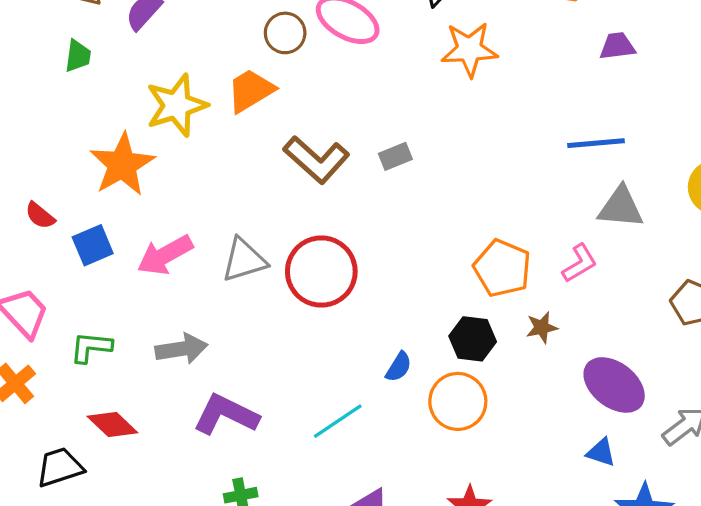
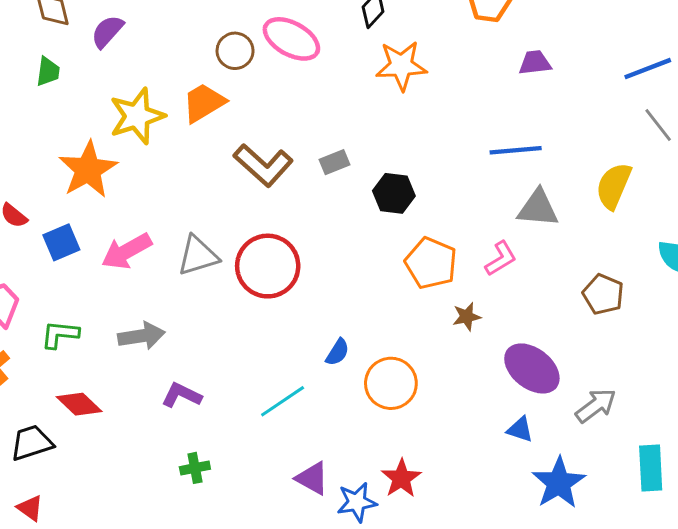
black hexagon: (473, 339) -> (394, 193), moved
purple L-shape: (226, 415) -> (182, 395), size x0.7

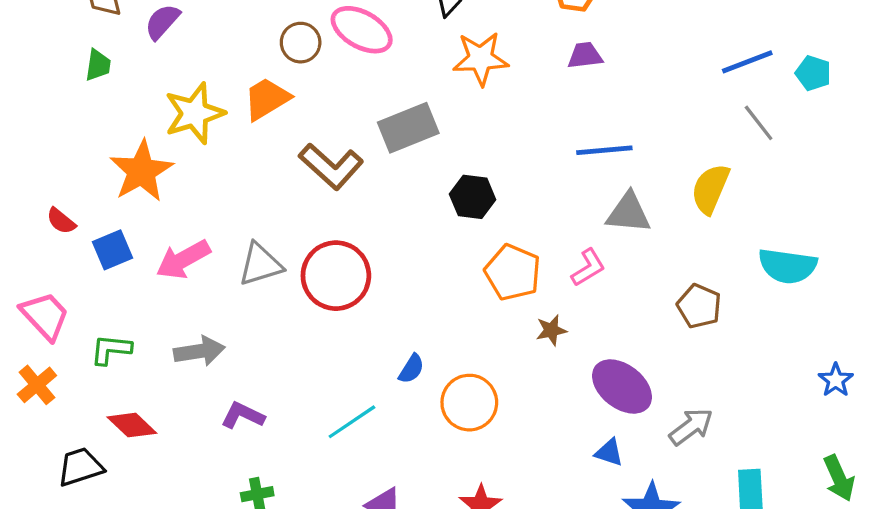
purple trapezoid: (535, 63) -> (585, 55), moved
gray rectangle: (334, 162) -> (408, 128), moved, size x1.8

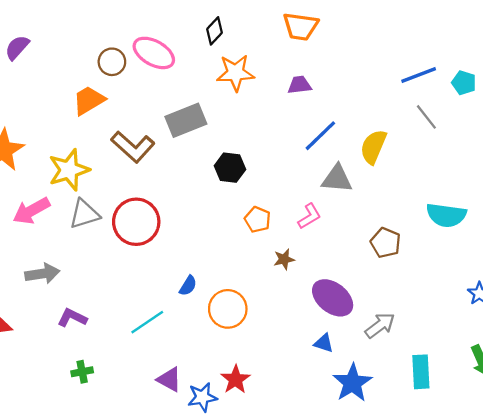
purple trapezoid: (585, 55) -> (299, 85), moved
yellow star: (194, 113) -> (69, 170), moved
blue line: (604, 150) -> (320, 136), turned -39
yellow semicircle: (710, 189) -> (373, 147), moved
orange pentagon: (513, 272) -> (258, 220), size x0.7

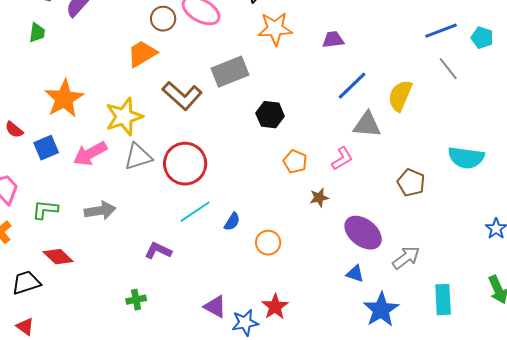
orange circle: (228, 309) -> (268, 243), size x0.7
purple L-shape: (72, 318) -> (158, 251), moved
cyan line: (147, 322) -> (195, 212), moved

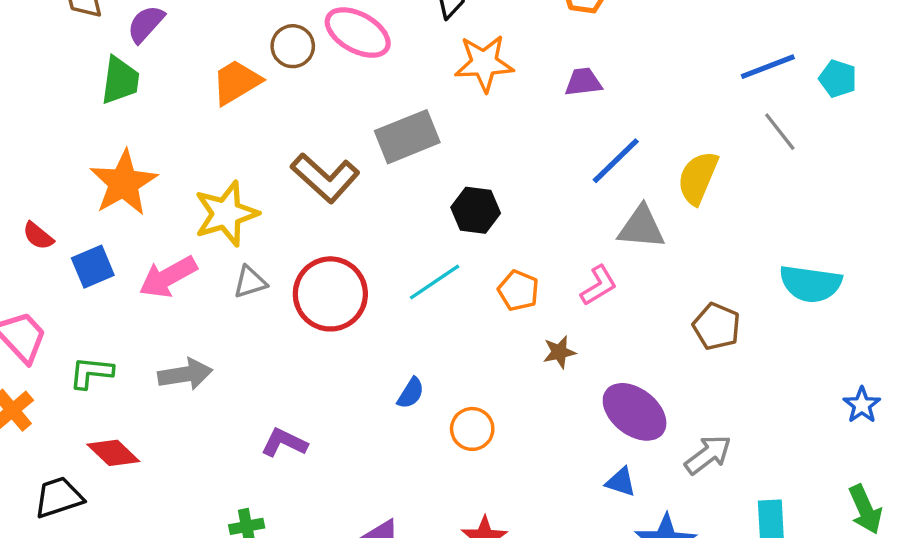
green trapezoid: (37, 33) -> (120, 80), moved, size x1.4
orange trapezoid: (142, 54) -> (236, 82), moved
gray triangle: (138, 157) -> (250, 282), size x0.7
cyan line: (195, 212) -> (435, 282), moved

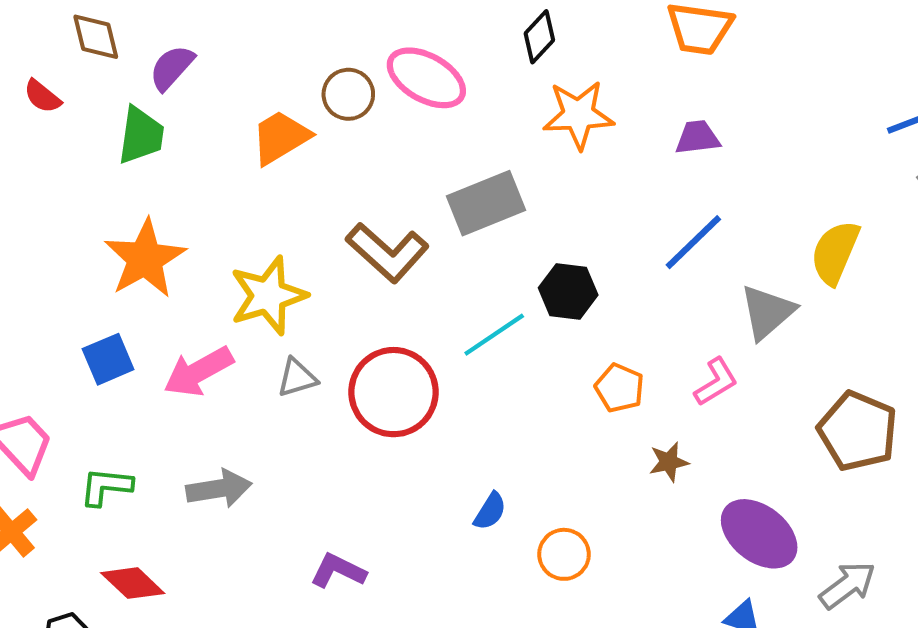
blue line: (616, 161) -> (693, 242), moved
gray triangle: (641, 227) -> (767, 312), turned -46
red semicircle: (38, 236) -> (42, 96), moved
cyan line: (435, 282) -> (494, 335), moved
brown pentagon: (717, 326) -> (858, 431), size x1.4

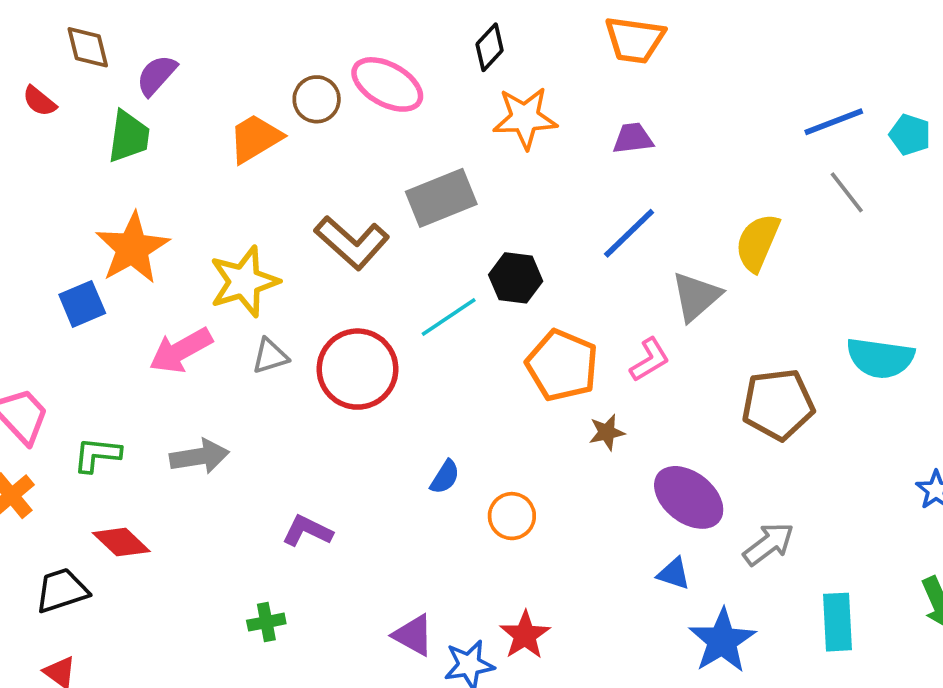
blue square: (108, 359) -> (82, 304), moved
orange pentagon: (619, 388) -> (562, 365), size x1.6
brown pentagon: (858, 431) -> (778, 404), turned -30

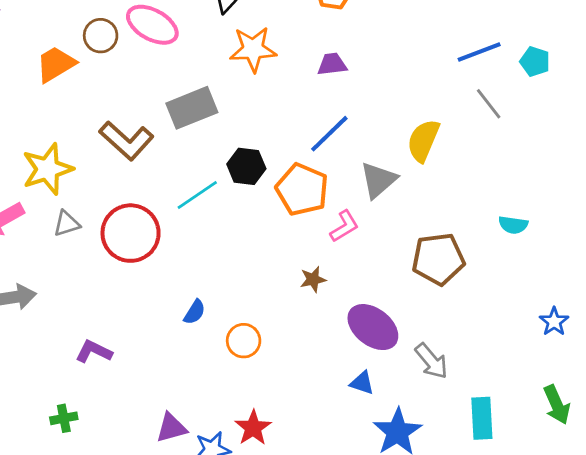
cyan semicircle: (880, 358) -> (513, 225), size x0.6
orange pentagon: (562, 365) -> (302, 190), moved
gray arrow: (769, 544) -> (431, 361), turned 87
purple triangle: (413, 635) -> (171, 428), turned -44

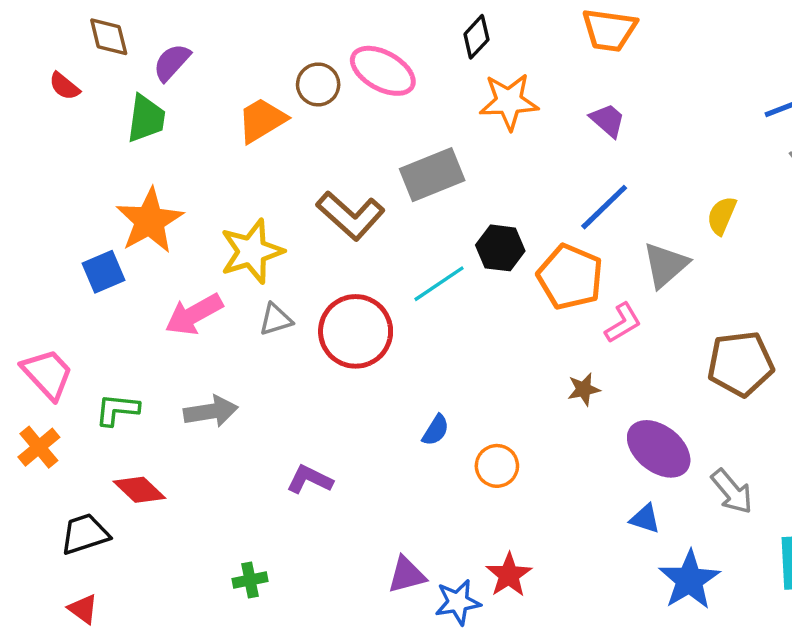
purple trapezoid: (332, 64) -> (608, 120), turned 48
yellow semicircle: (423, 140) -> (722, 216), size x0.7
green cross: (64, 418) -> (250, 580), moved

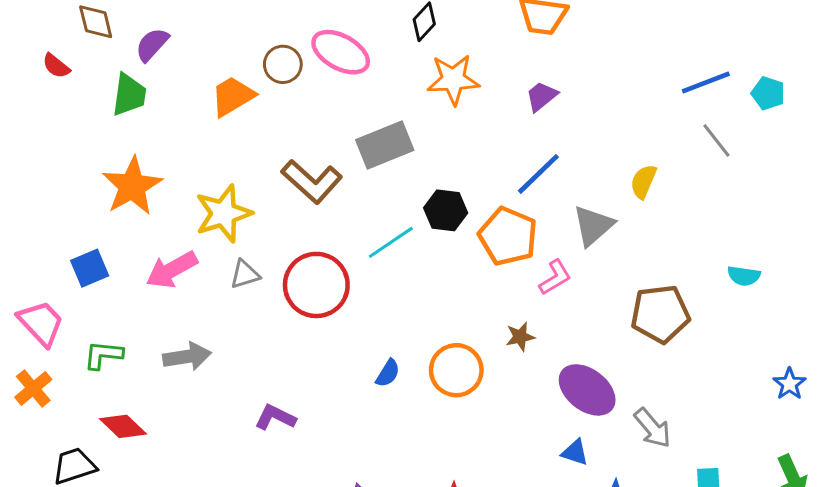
purple trapezoid: (608, 120) -> (541, 96), turned -80
blue square: (104, 272) -> (90, 268), moved
orange circle: (497, 466) -> (456, 370), moved, size x1.4

